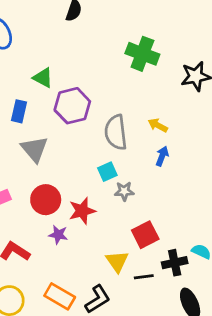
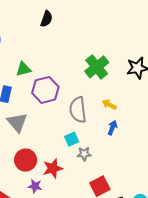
green cross: (142, 54) -> (97, 67), moved, turned 30
green triangle: (43, 78) -> (23, 69), turned -42

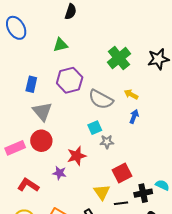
green triangle: (23, 69) -> (60, 45), moved
gray semicircle: (78, 110) -> (101, 99), turned -55
red circle: (26, 160) -> (41, 141), moved

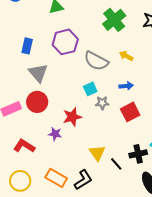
blue arrow: (134, 117) -> (126, 86), moved, turned 64
red square: (122, 173) -> (130, 112), moved
black line: (121, 203) -> (116, 164), turned 56

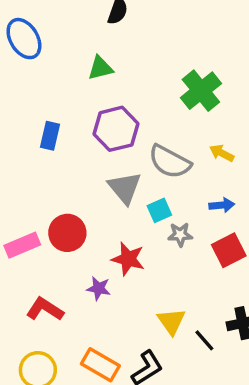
gray triangle: (38, 73) -> (125, 188), moved
red star: (72, 117) -> (128, 259), turned 30

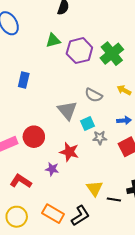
purple hexagon: (116, 129) -> (79, 51), moved
gray semicircle: (170, 162) -> (94, 95), size x0.7
black line: (204, 340) -> (114, 199), turned -40

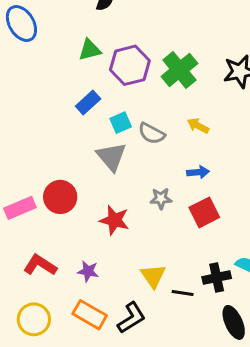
blue rectangle: (24, 80) -> (88, 102), moved, turned 35
cyan square: (88, 124) -> (121, 123), moved
purple star: (52, 169) -> (88, 271), moved

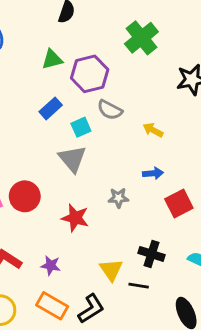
green cross: (179, 70) -> (141, 38), moved
gray semicircle: (152, 133) -> (110, 110), moved
red square: (204, 212) -> (179, 204), moved
black cross: (217, 278) -> (152, 254), moved, turned 30

